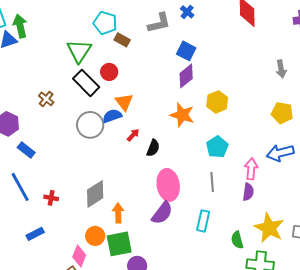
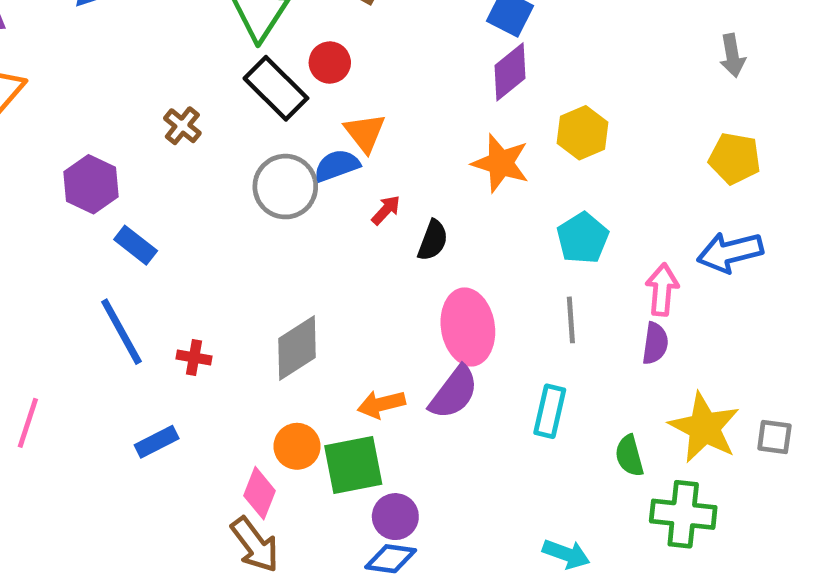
orange arrow: (118, 213) -> (381, 404), moved, turned -102

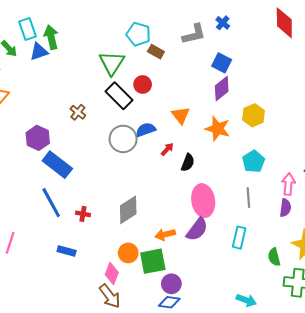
orange triangle: (365, 133) -> (181, 115), moved
blue rectangle: (136, 245) -> (57, 165), size x1.6
blue rectangle: (157, 442) -> (67, 251), turned 42

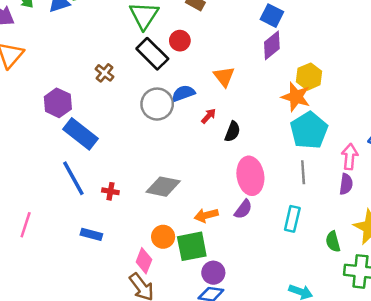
orange star: (218, 129) -> (296, 97), moved
cyan pentagon: (254, 162) -> (309, 130), size x1.4
gray diamond: (128, 210) -> (163, 187), turned 44
purple semicircle: (197, 229) -> (243, 209), size x0.7

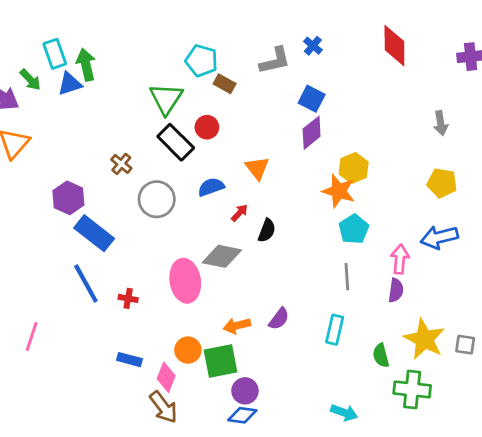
gray circle: (157, 104) -> (157, 199), moved
cyan pentagon: (309, 130) -> (354, 229), size x0.7
pink ellipse: (250, 176) -> (185, 281), moved
gray diamond: (163, 187) -> (222, 256), moved
blue rectangle: (91, 234) -> (129, 360), moved

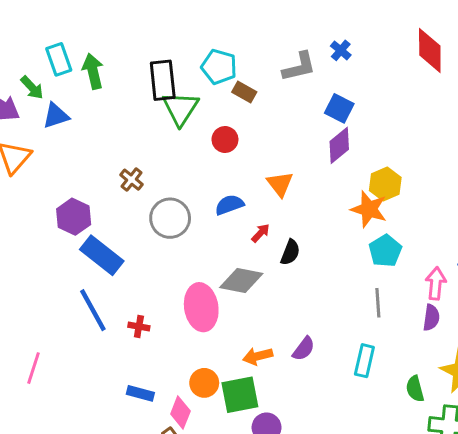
blue triangle: (70, 84) -> (56, 116), moved
black rectangle: (176, 142) -> (163, 80), moved, turned 39

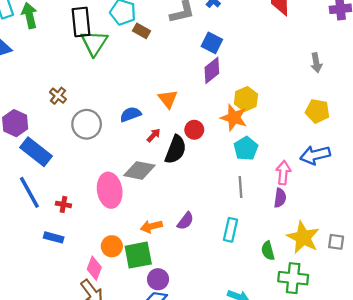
red circle: (225, 140) -> (194, 130), moved
black semicircle: (290, 252) -> (176, 150), size x1.5
blue rectangle: (140, 393) -> (54, 237), moved

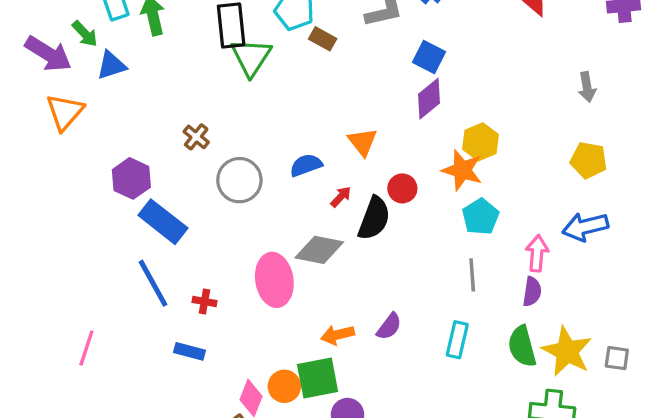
orange circle: (112, 246) -> (284, 386), moved
green semicircle: (268, 251) -> (522, 346), moved, size x1.4

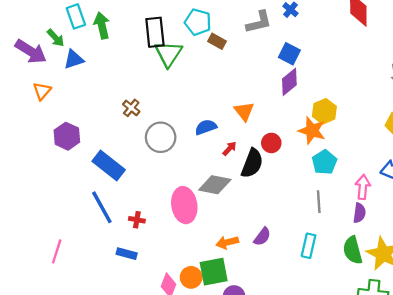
orange triangle: (65, 112) -> (42, 91), size x0.7
purple hexagon: (131, 178) -> (67, 136), moved

